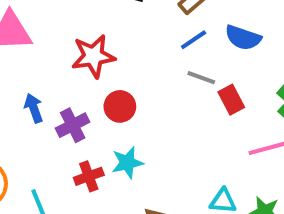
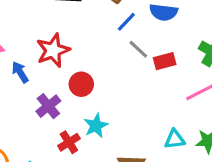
gray line: (201, 78) -> (138, 49), turned 35
red rectangle: (231, 100) -> (165, 61), turned -65
blue arrow: (34, 108) -> (20, 72), moved

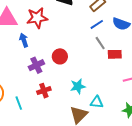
red star: (53, 50) -> (37, 18), moved
cyan star: (96, 126) -> (78, 86), moved
cyan triangle: (175, 139) -> (97, 102), moved

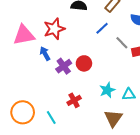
blue line: (97, 24) -> (102, 28), moved
purple cross: (36, 65) -> (64, 66), moved
cyan triangle: (97, 102) -> (129, 94), moved

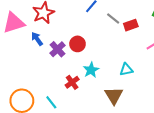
cyan star: (107, 90) -> (91, 70), moved

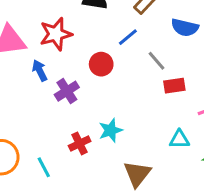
red rectangle: (131, 25) -> (174, 86), moved
red circle: (77, 44) -> (101, 64), moved
cyan triangle: (126, 70) -> (179, 139), moved

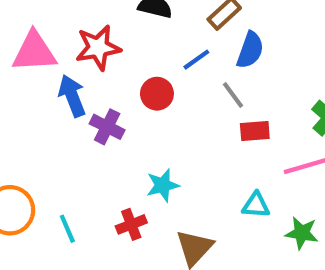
blue semicircle: (185, 28) -> (250, 50), moved, turned -88
blue arrow: (40, 71) -> (72, 96), size x1.4
purple cross: (67, 91) -> (107, 127), turned -35
red cross: (80, 143) -> (131, 224), moved

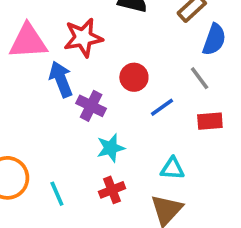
blue line: (196, 60) -> (162, 107), moved
red rectangle: (255, 131) -> (210, 121), moved
cyan star: (163, 185) -> (111, 148), moved
cyan triangle: (256, 205) -> (172, 169), moved

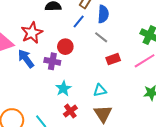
purple cross: (91, 106) -> (52, 61), moved
blue line: (162, 107) -> (79, 22), moved

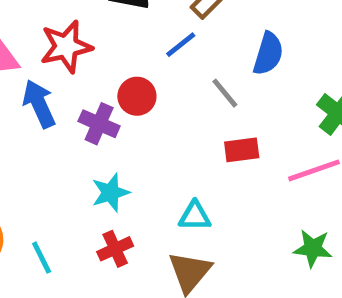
blue semicircle: (103, 14) -> (268, 54), moved

